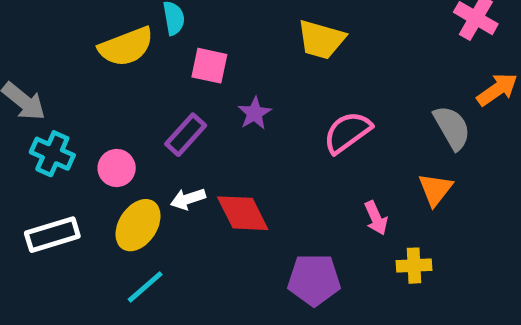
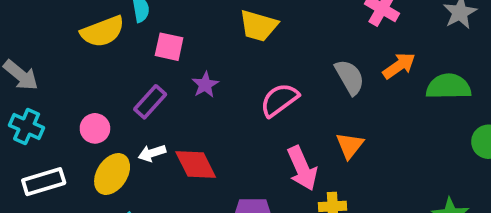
gray semicircle: (452, 128) -> (350, 77), moved
cyan cross: (52, 154) -> (27, 126), moved
pink arrow: (376, 218) -> (302, 168), size x1.6

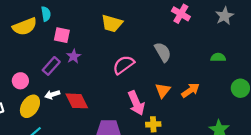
orange arrow: (399, 66) -> (190, 90), moved
purple star: (205, 85) -> (74, 56), moved
green semicircle: (448, 87) -> (218, 57), size x0.6

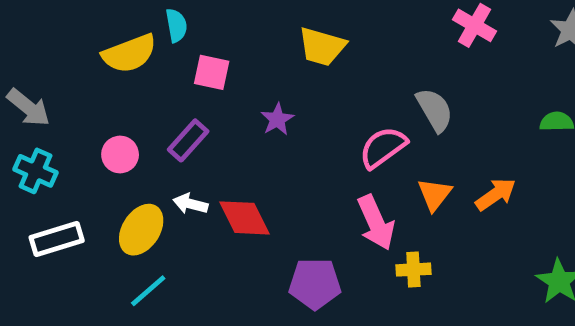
purple star: (74, 56) -> (277, 119), moved
pink semicircle: (123, 65) -> (383, 147), moved
pink circle: (20, 81) -> (120, 155), moved
white arrow: (52, 95) -> (190, 204), turned 32

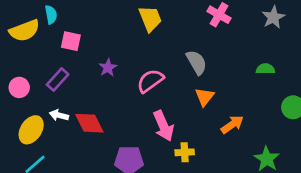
yellow trapezoid: (322, 47) -> (150, 19), moved, turned -128
pink semicircle: (383, 147) -> (150, 81), moved
orange triangle: (435, 194) -> (204, 97), moved
orange arrow: (496, 194) -> (232, 125), moved

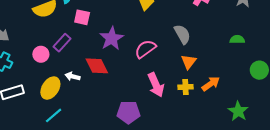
purple star: (108, 68) -> (112, 38), size x1.6
purple rectangle: (58, 80) -> (62, 43), moved
red diamond: (89, 123) -> (97, 66), moved
yellow cross: (185, 152) -> (185, 87), moved

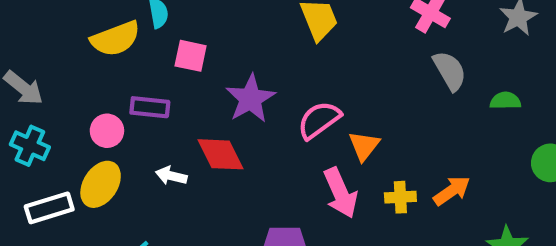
gray semicircle: (182, 34) -> (450, 71), moved
purple rectangle: (62, 43) -> (150, 107), turned 54
orange triangle: (189, 62) -> (364, 146), moved
yellow ellipse: (50, 88) -> (101, 184), moved

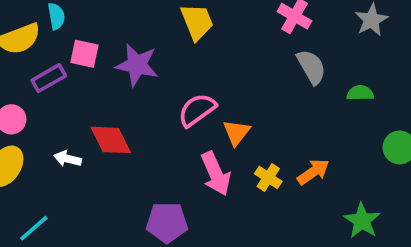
purple star: (250, 99) -> (137, 65), moved, turned -30
purple rectangle: (150, 107) -> (49, 78), moved, turned -36
yellow cross: (400, 197) -> (268, 177), turned 36

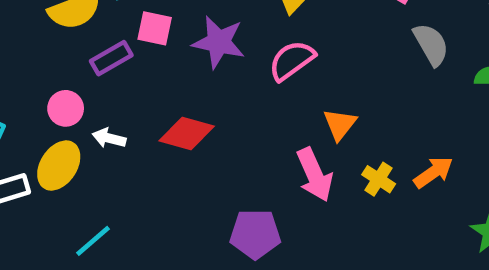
pink semicircle: (197, 110) -> (292, 60), moved
red diamond: (111, 140) -> (187, 134), turned -48
white arrow: (68, 159) -> (109, 138), moved

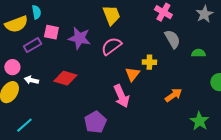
yellow cross: (379, 179) -> (149, 62), moved, turned -32
purple pentagon: (255, 234) -> (95, 122), turned -30

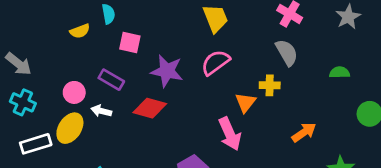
yellow semicircle: (16, 24) -> (80, 31), size x0.6
purple star: (79, 38) -> (167, 71), moved
gray semicircle: (172, 39) -> (287, 52), moved
purple rectangle: (32, 45) -> (111, 80), moved, turned 60

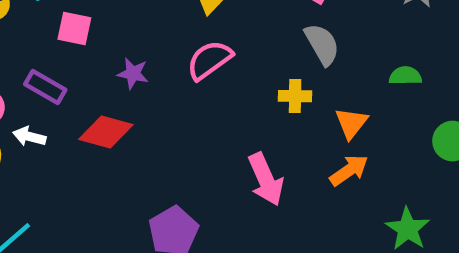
purple star: (167, 71) -> (133, 74), size x0.6
orange triangle: (245, 102) -> (351, 123), moved
pink arrow: (230, 134) -> (266, 179), moved

